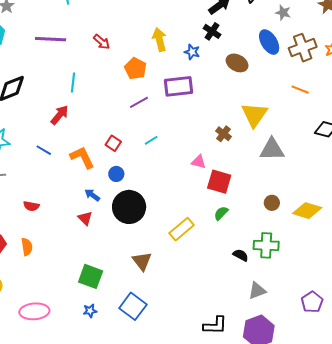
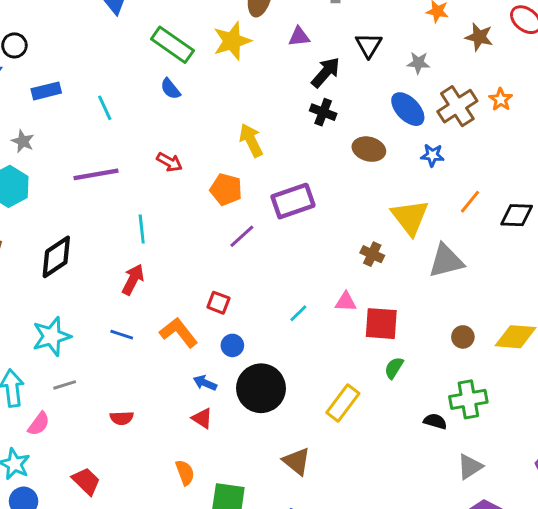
blue star: (192, 52) -> (432, 155), moved
orange line: (300, 90) -> (470, 202), moved, turned -60
cyan line: (151, 140) -> (298, 313), moved
orange semicircle: (27, 247) -> (185, 472), moved

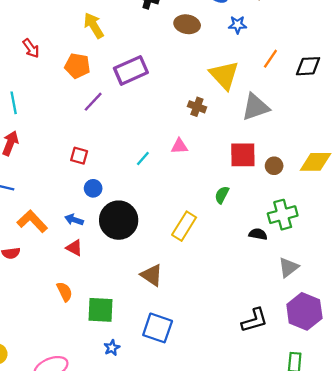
red arrow: (170, 162) -> (31, 48), turned 30
red square: (381, 324) -> (243, 155), moved
orange L-shape: (179, 333) -> (32, 221), moved

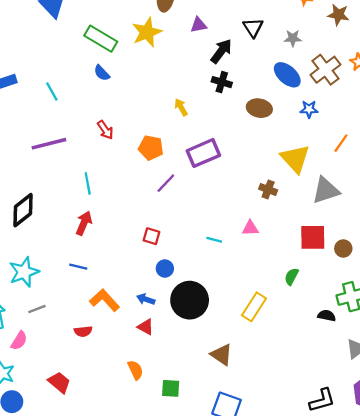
yellow arrow: (94, 26) -> (181, 107), moved, size x0.7
cyan line: (143, 158) -> (214, 240), turned 63
green square: (101, 310) -> (171, 388), size x0.7

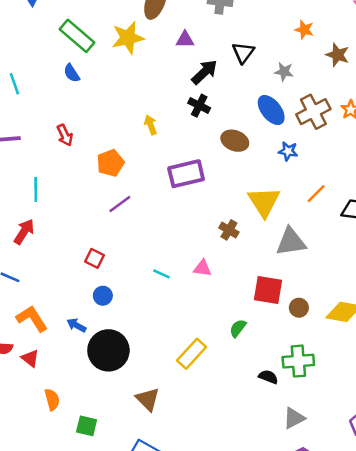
orange pentagon: (151, 148) -> (110, 163), turned 30
purple rectangle: (203, 153) -> (186, 174), moved
black circle: (190, 300) -> (108, 350), moved
red triangle: (146, 327) -> (30, 358), moved

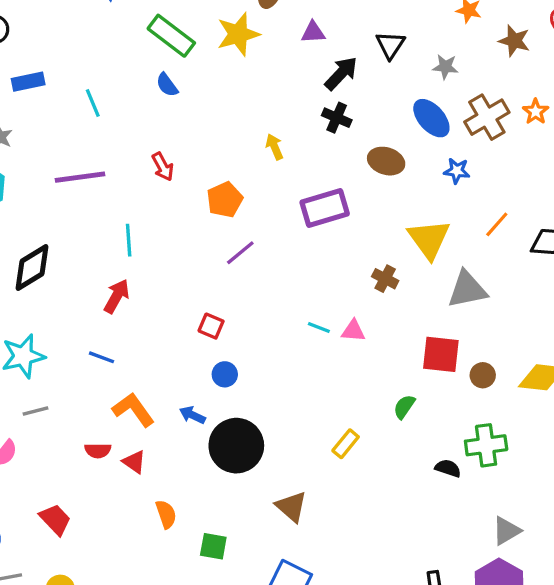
cyan line: (161, 274) -> (319, 327), moved
yellow rectangle: (192, 354) -> (346, 444), size x0.7
gray triangle: (294, 418) -> (506, 531), moved

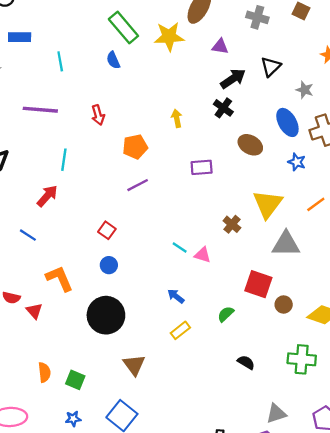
purple rectangle: (325, 208) -> (202, 167), size x0.7
orange L-shape: (133, 410) -> (59, 278), moved
blue arrow: (192, 415) -> (176, 296), moved
green cross: (486, 445) -> (302, 359), moved
orange semicircle: (166, 514) -> (44, 372), moved

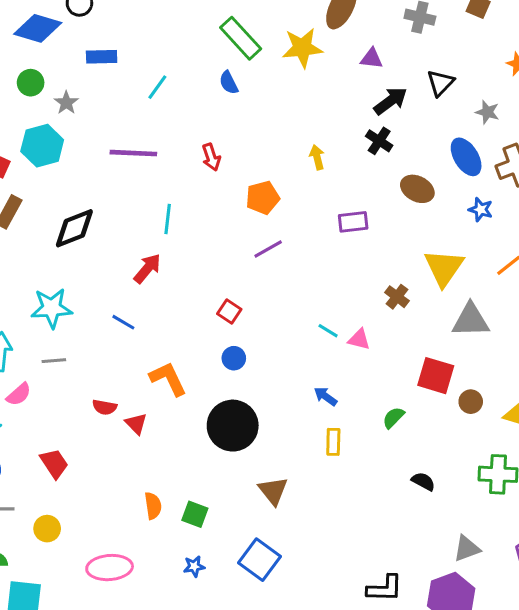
cyan line: (60, 61) -> (157, 87), turned 48
yellow rectangle: (180, 330) -> (333, 442), turned -48

